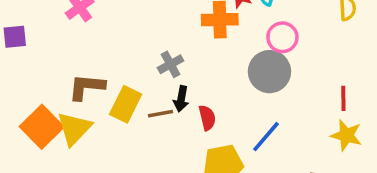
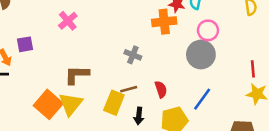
gray cross: (170, 64) -> (133, 55), turned -35
black arrow: (181, 99) -> (139, 116), moved
yellow rectangle: (126, 104) -> (114, 103), moved

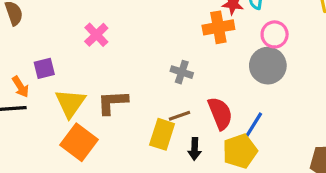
red semicircle: (161, 89) -> (220, 113), size x1.5
blue line: (202, 99) -> (253, 126), moved
yellow triangle: (71, 104) -> (70, 103), moved

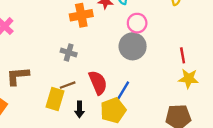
orange cross: (218, 27) -> (81, 15), moved

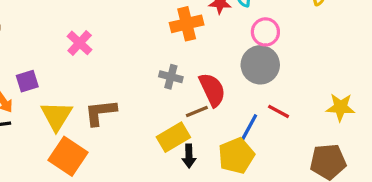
red line: (183, 55) -> (279, 111), moved, turned -49
red semicircle: (98, 83) -> (212, 90), moved
brown line: (68, 85) -> (197, 112), moved
yellow rectangle: (55, 99) -> (173, 137), moved, turned 45

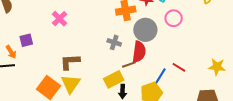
gray circle: (260, 65) -> (145, 30), moved
red semicircle: (212, 90) -> (139, 52), turned 30
yellow triangle: (57, 116) -> (71, 84), moved

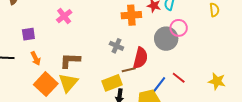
gray circle: (145, 30) -> (166, 39), moved
orange arrow: (11, 52) -> (36, 58), moved

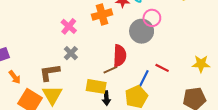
pink cross: (64, 16) -> (69, 26), moved
gray cross: (116, 46) -> (71, 53), moved, turned 32
yellow rectangle: (112, 83) -> (96, 86), turned 42

